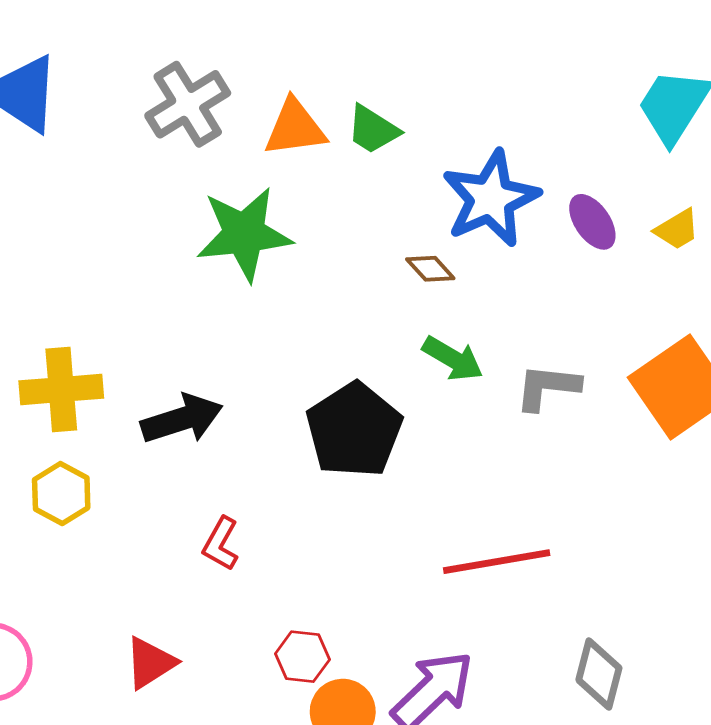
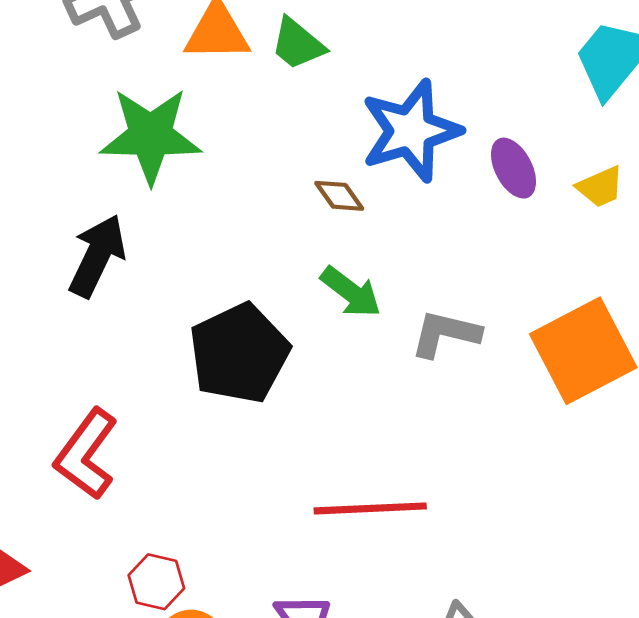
black arrow: (182, 419) -> (97, 256), moved, turned -54
red L-shape: (221, 544) -> (86, 454), size x1.6

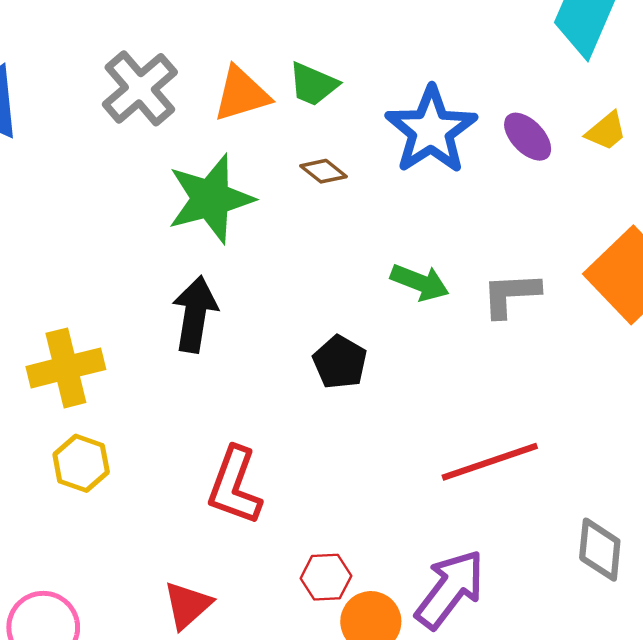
brown diamond: (339, 196) -> (324, 171), moved
black pentagon: (239, 353) -> (340, 362), size x0.6

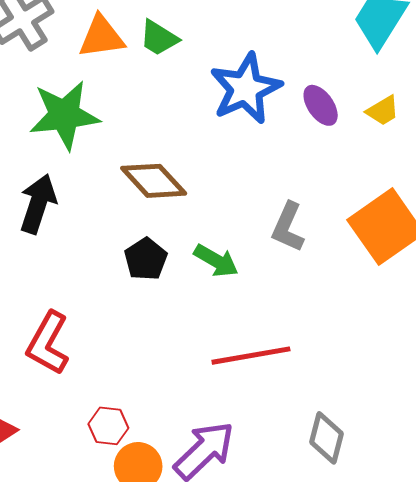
brown diamond: (324, 171) -> (154, 181), moved, size x1.8
green arrow: (420, 282) -> (216, 261), moved
gray L-shape: (511, 295) -> (288, 227), turned -72

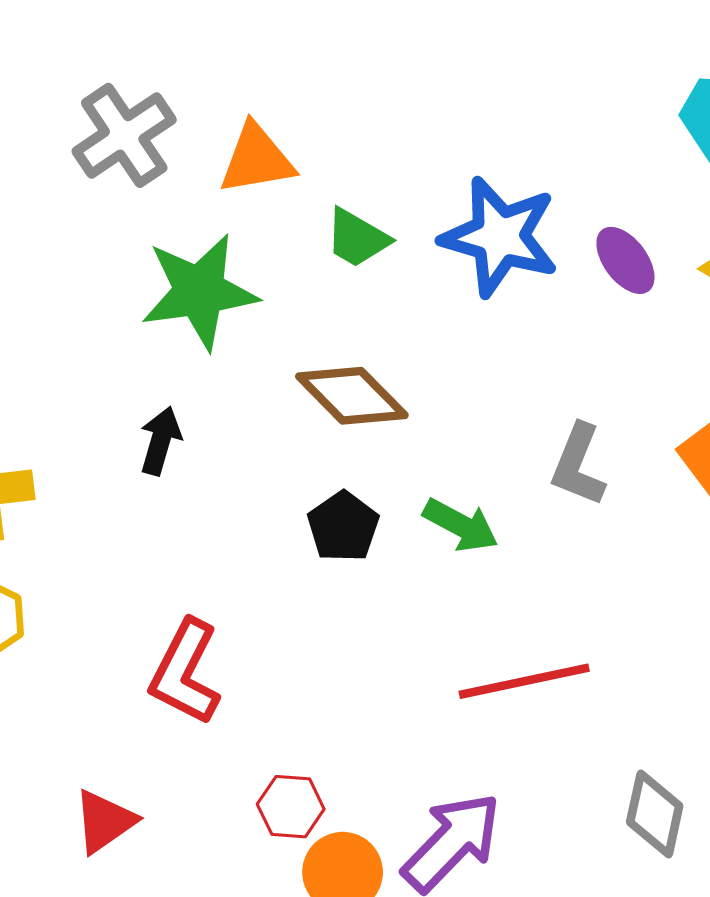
green trapezoid: (159, 38) -> (357, 238), moved
blue star: (246, 88) -> (500, 237), turned -30
black arrow: (38, 204) -> (161, 441), size x0.7

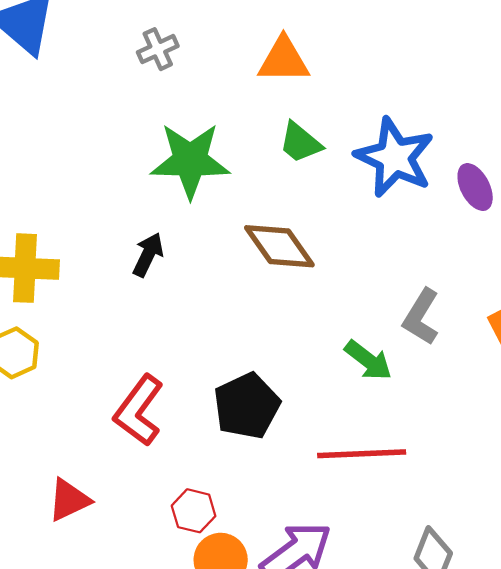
gray cross: (124, 135) -> (158, 49), size x0.6
orange triangle: (257, 159) -> (283, 60), moved
green arrow: (461, 525) -> (368, 360), moved
black pentagon: (343, 527) -> (247, 406), moved, size x1.4

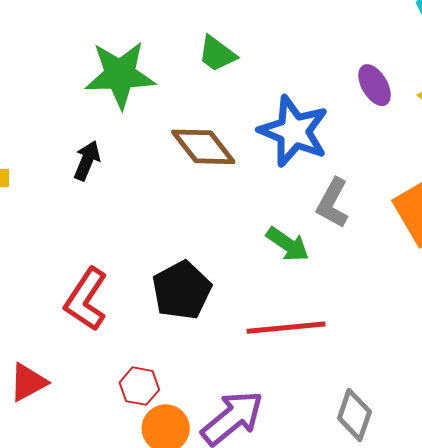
blue star: (395, 157) -> (294, 131), moved

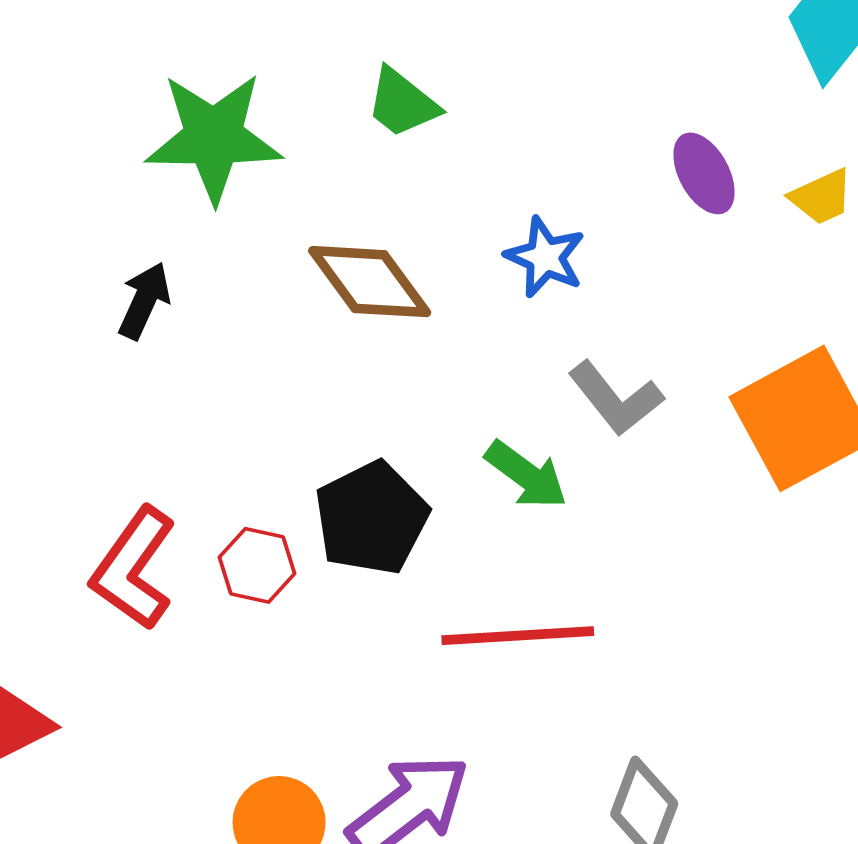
blue star: (294, 131) -> (545, 257), size x0.6
gray L-shape: (333, 203) -> (616, 398), turned -69
black pentagon: (182, 290) -> (371, 518), moved
red hexagon: (139, 386) -> (257, 565), moved

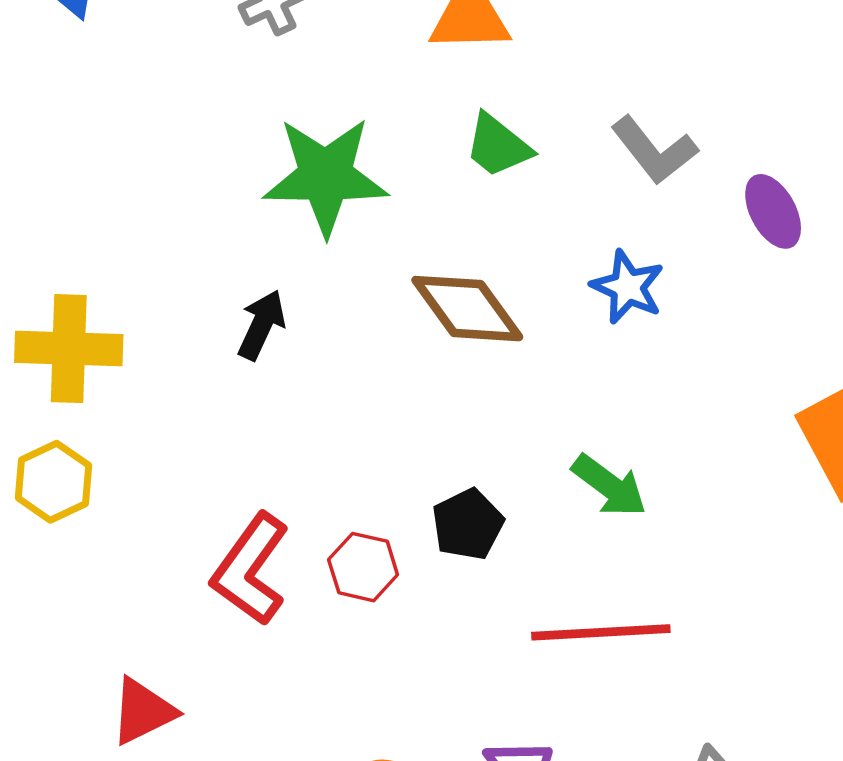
gray L-shape: (616, 398) -> (654, 150), moved
black pentagon: (371, 518) -> (468, 524), size x0.7

